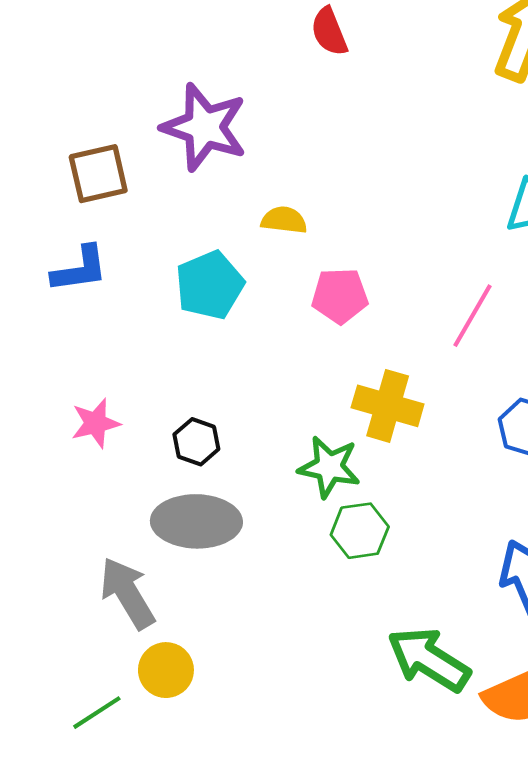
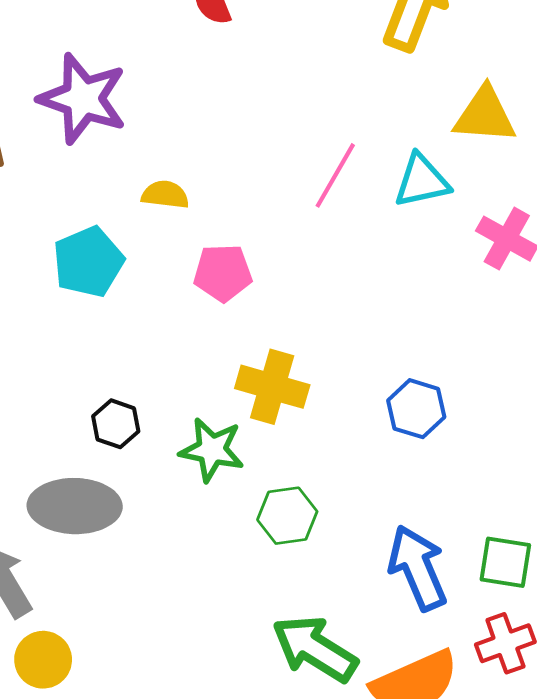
pink line: (473, 316) -> (335, 175), moved
black hexagon: (196, 442) -> (116, 424), moved
green hexagon: (360, 531) -> (287, 516), moved

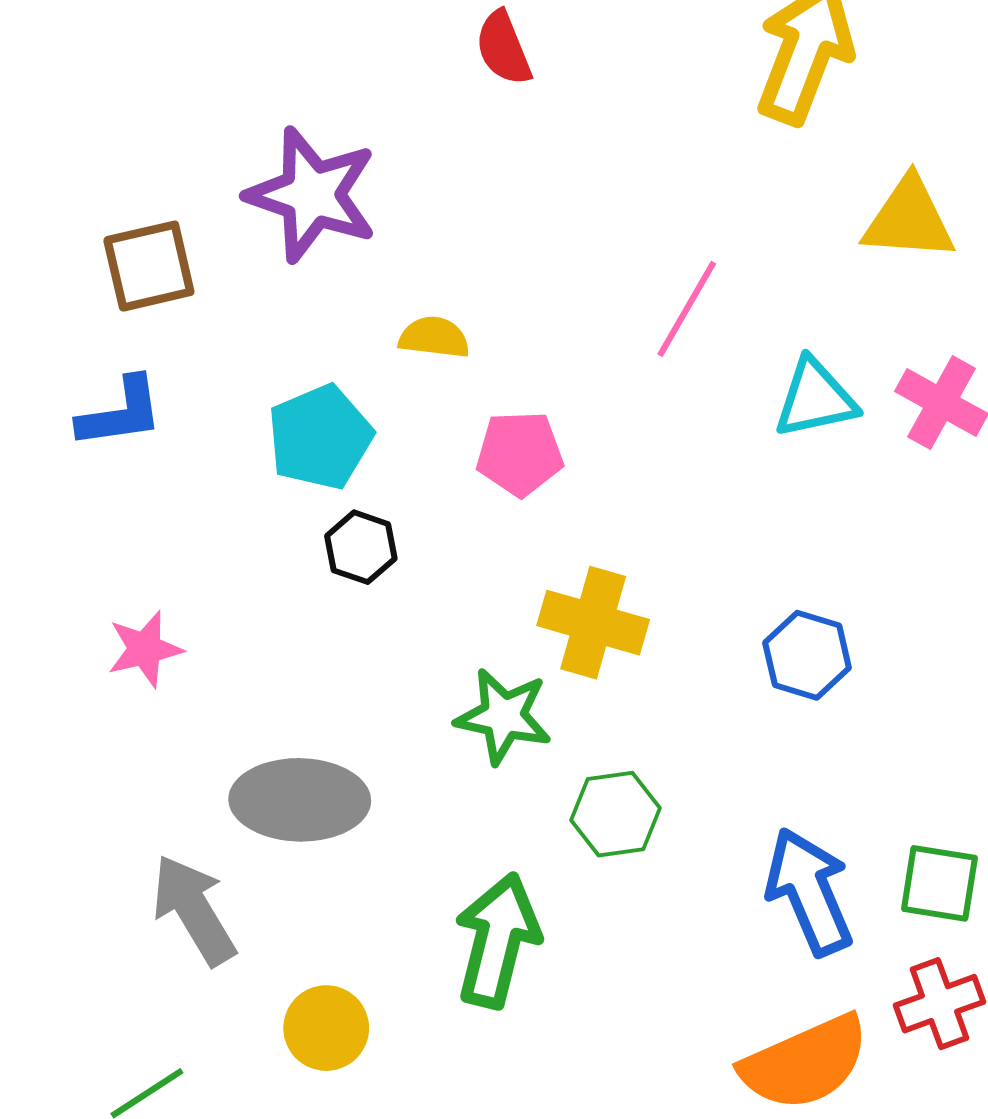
cyan triangle: (422, 181) -> (815, 398), moved
black hexagon: (116, 424) -> (361, 547), moved
green arrow: (315, 649) -> (497, 940), moved, turned 72
yellow circle: (43, 660) -> (326, 1028), moved

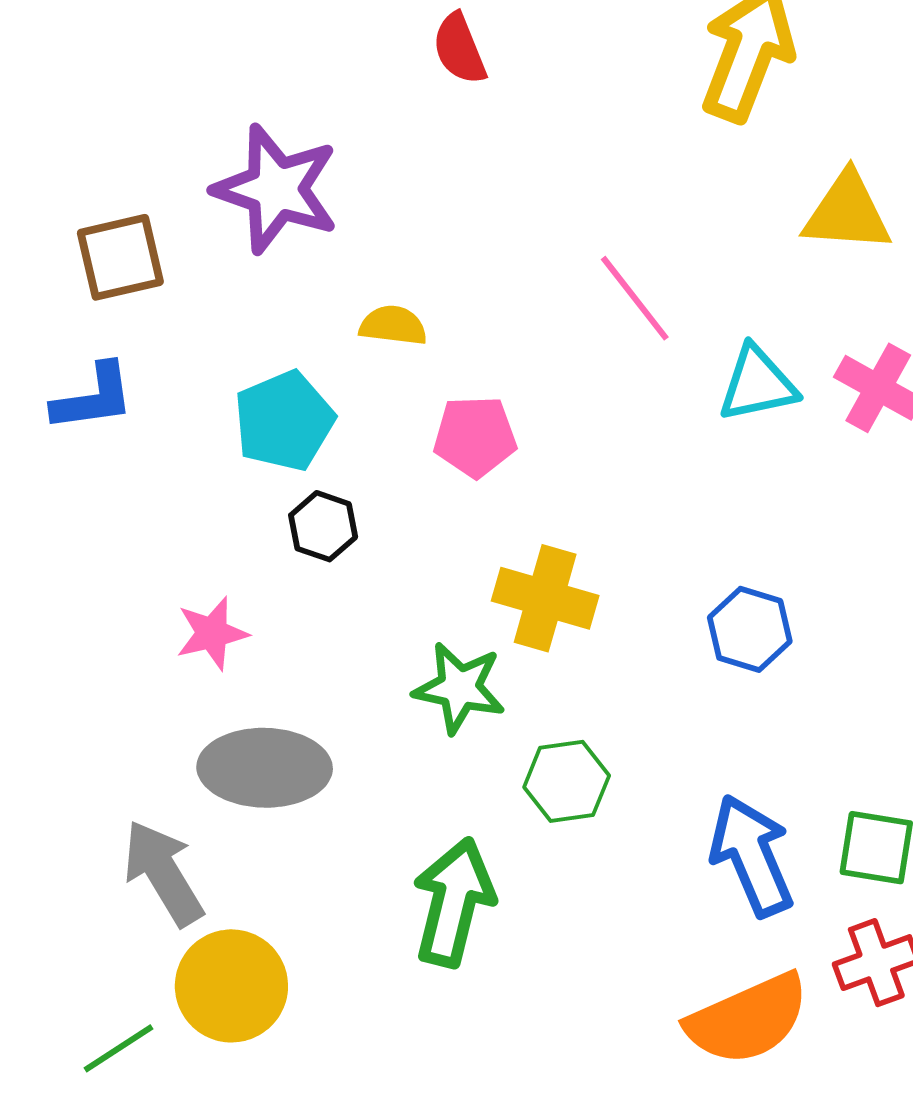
pink line: (687, 309) -> (635, 298), turned -68
pink star: (145, 649) -> (212, 633), moved
yellow circle: (326, 1028) -> (231, 986), moved, size x1.4

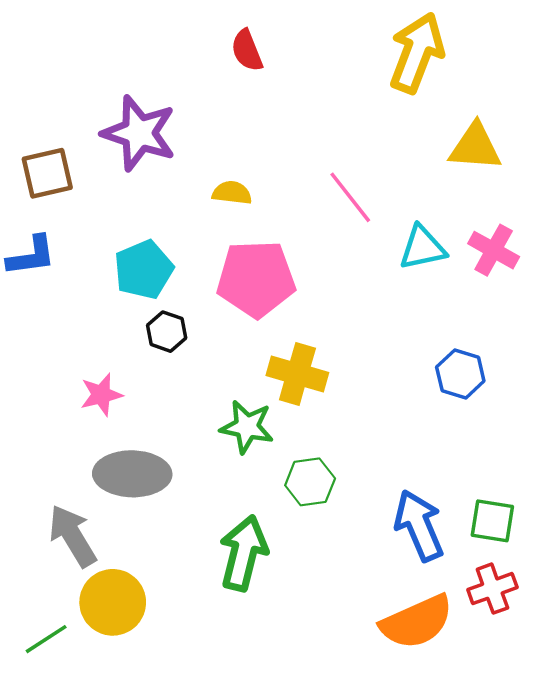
yellow semicircle: (393, 325) -> (232, 193), moved
pink pentagon: (475, 437) -> (256, 279), size x1.6
blue hexagon: (750, 629) -> (460, 374), moved

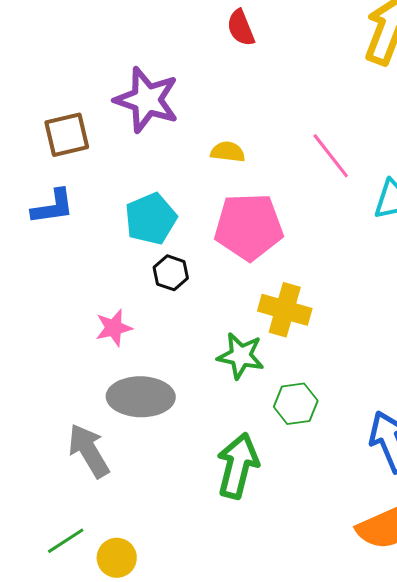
yellow circle: (113, 602) -> (117, 558), moved, size x0.7

